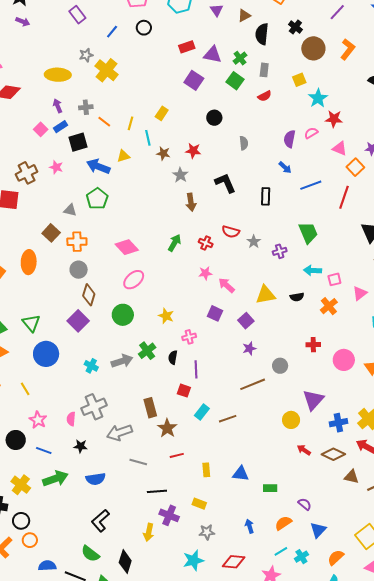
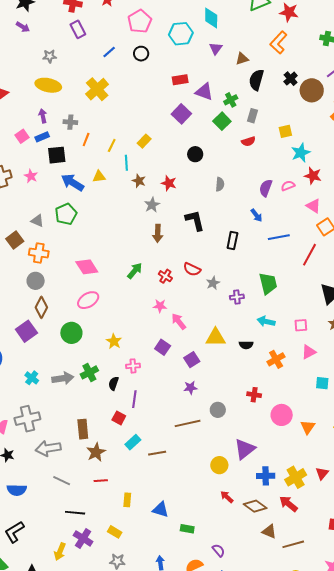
brown circle: (313, 48) -> (312, 90), moved
gray star: (86, 55) -> (50, 56), moved
orange line: (104, 122) -> (86, 139), turned 64
pink square: (334, 279) -> (301, 325), moved

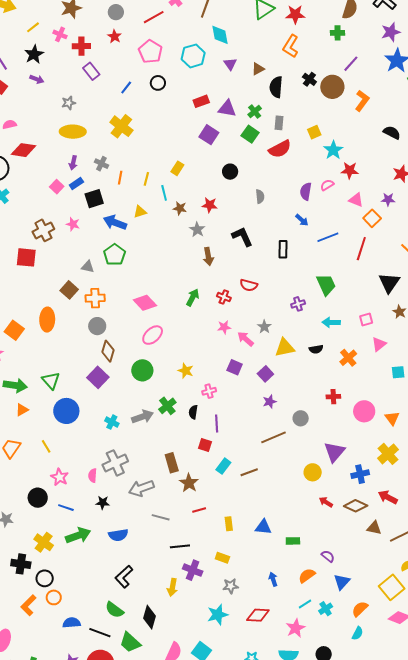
purple arrow: (43, 116) -> (73, 163), turned -144
gray cross: (70, 122) -> (101, 164), turned 32
red semicircle: (248, 141) -> (280, 149), size x1.6
gray star: (213, 283) -> (264, 327), moved
yellow cross: (296, 477) -> (388, 454), moved

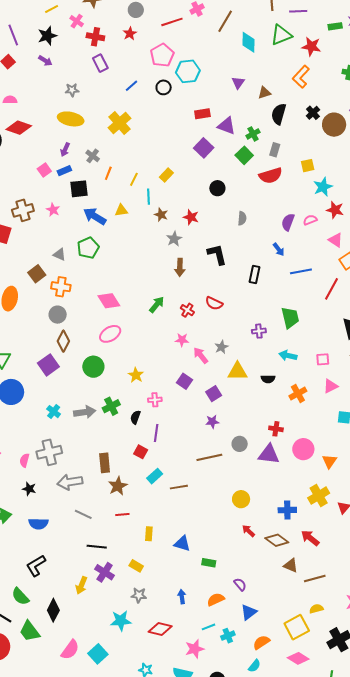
cyan diamond: (220, 35) -> (249, 42), moved
cyan hexagon: (193, 56) -> (188, 71), moved
purple triangle: (334, 452) -> (269, 454), moved, turned 45

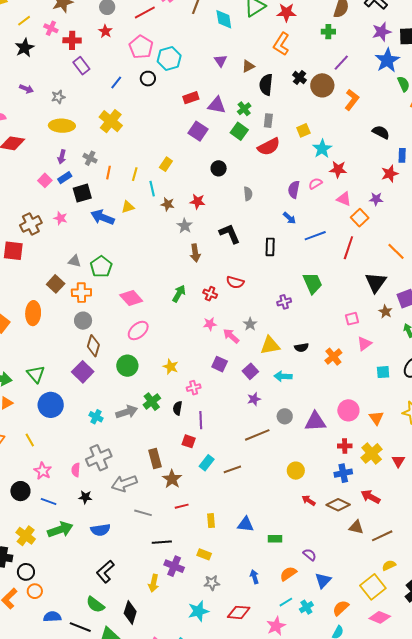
purple arrow: (45, 61) -> (26, 89), moved
green pentagon: (88, 248) -> (101, 267), moved
cyan arrow: (288, 356) -> (283, 376), moved
red cross: (276, 429) -> (345, 446), moved

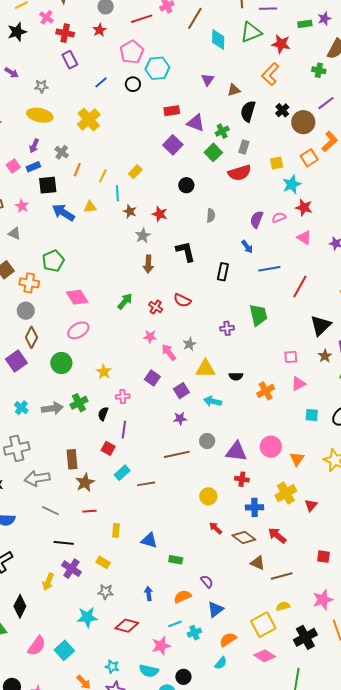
orange square: (360, 218) -> (309, 158), moved
gray triangle: (74, 261) -> (14, 233), moved
red cross: (345, 446) -> (242, 479), moved

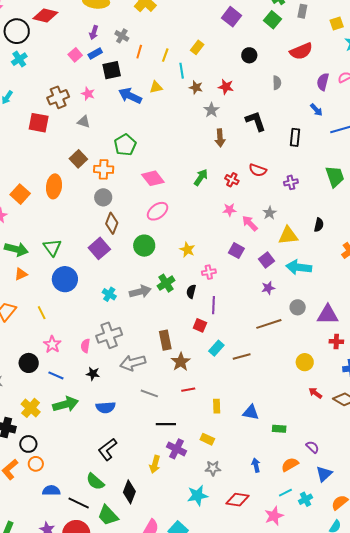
red semicircle: (240, 173) -> (301, 51), moved
purple cross: (227, 328) -> (291, 182), moved
black semicircle: (236, 376) -> (319, 225), moved, turned -72
cyan arrow: (213, 401) -> (299, 267), size x1.4

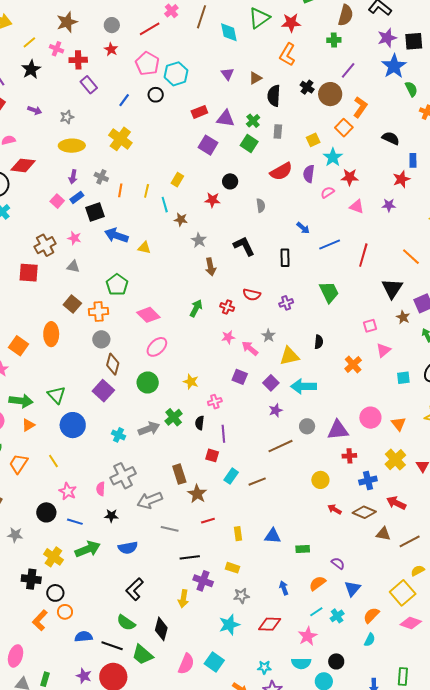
purple semicircle: (323, 82) -> (309, 174), moved
yellow triangle: (156, 87) -> (144, 248), moved, turned 32
red star: (226, 87) -> (212, 200), moved

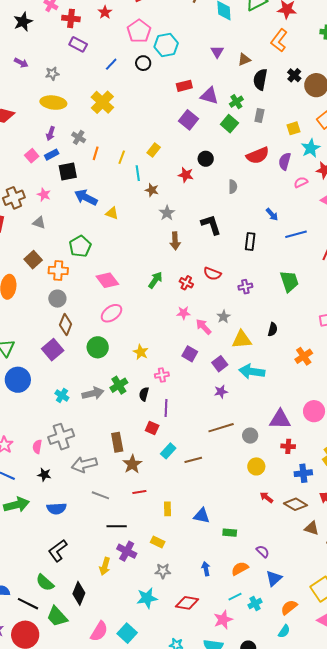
purple rectangle: (89, 85) -> (78, 44), turned -30
gray circle: (307, 426) -> (250, 436), moved

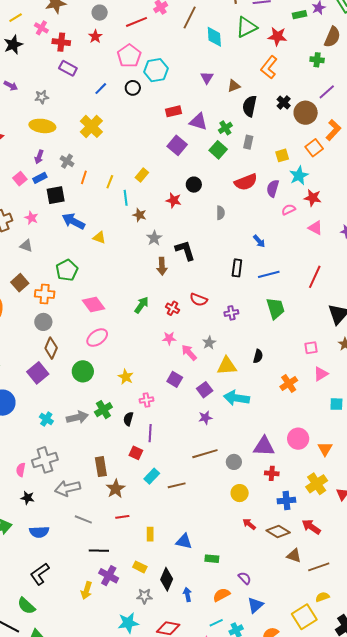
black L-shape: (211, 225) -> (185, 250), moved
blue line: (296, 234) -> (269, 274), moved
black diamond: (79, 593) -> (167, 579), moved

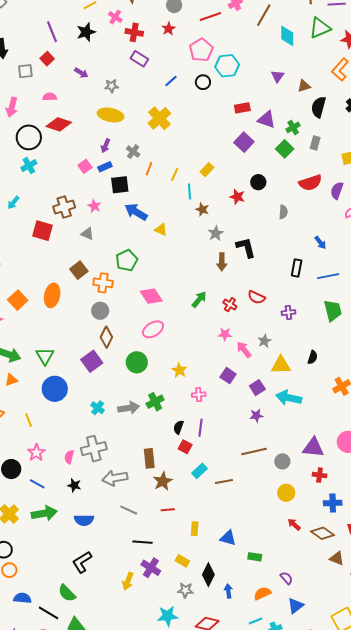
black semicircle: (128, 419) -> (178, 427), moved

